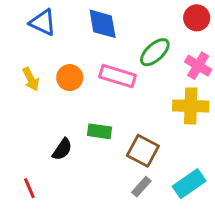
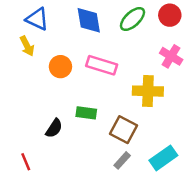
green ellipse: (155, 52) -> (132, 19), moved
yellow arrow: (31, 79) -> (27, 46), moved
yellow cross: (191, 106) -> (148, 91), moved

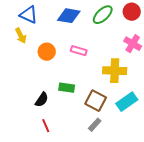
blue diamond: (89, 20) -> (69, 16), turned -70
pink rectangle: (102, 65) -> (79, 51), size x0.7
cyan rectangle: (163, 158) -> (127, 102), moved
red line: (26, 162) -> (46, 126), moved

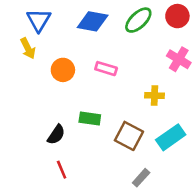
blue triangle: (29, 15) -> (39, 20), turned 36
yellow cross: (115, 71) -> (155, 96), size x0.6
gray rectangle: (95, 125) -> (141, 178), moved

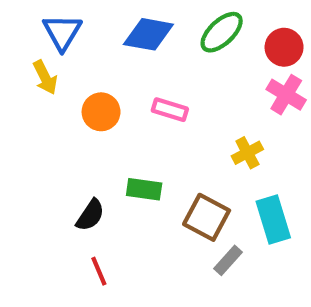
red circle: (177, 16) -> (284, 47), moved
yellow cross: (155, 96) -> (247, 153), turned -30
cyan rectangle: (171, 137) -> (273, 219), turned -72
gray rectangle: (141, 178) -> (228, 260), moved

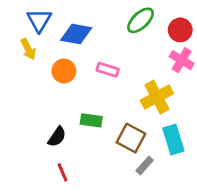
blue diamond: (148, 34) -> (76, 34), moved
yellow cross: (247, 153) -> (157, 97), size x1.6

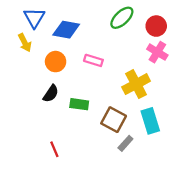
black semicircle: (57, 137) -> (51, 94), moved

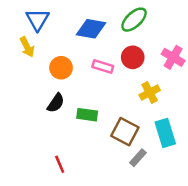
red circle: (156, 26) -> (133, 57), moved
blue diamond: (66, 30) -> (91, 29), moved
yellow cross: (136, 84) -> (150, 93), size x0.7

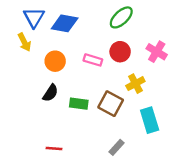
blue diamond: (91, 29) -> (65, 23), moved
brown square: (125, 132) -> (111, 104), moved
gray rectangle: (138, 158) -> (117, 147), moved
red line: (60, 164) -> (54, 149), turned -63

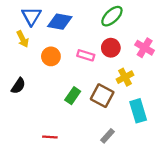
black semicircle: (50, 93) -> (18, 86), moved
green rectangle: (79, 104) -> (73, 96), turned -63

